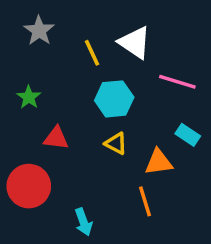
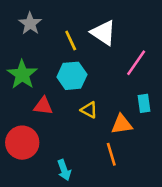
pink line: (177, 82) -> (136, 63), turned -72
green star: (29, 97) -> (22, 75), size x1.6
cyan hexagon: (114, 99) -> (72, 76), moved
cyan rectangle: (188, 135) -> (144, 103), turned 48

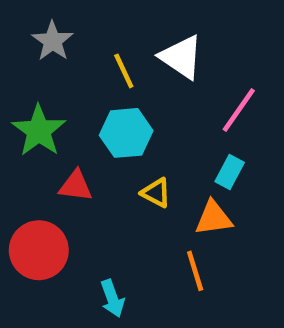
cyan rectangle: (144, 103) -> (230, 172), moved, turned 36

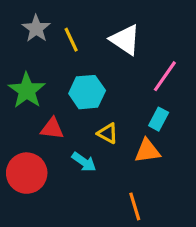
yellow line: (124, 71) -> (71, 40), moved
orange line: (195, 271) -> (135, 206), moved
cyan arrow: (112, 298) -> (84, 162), moved, turned -35

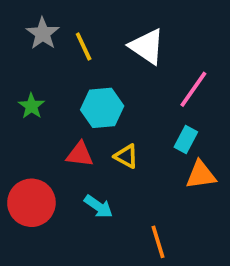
green star: (27, 90) -> (31, 106), size x0.6
red triangle: (52, 129) -> (80, 154), moved
orange triangle: (147, 151) -> (201, 175), moved
cyan arrow: (84, 162) -> (98, 206), moved

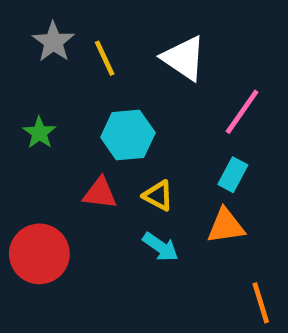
orange triangle: (201, 175) -> (226, 226), moved
cyan arrow: (98, 206) -> (161, 247), moved
orange line: (158, 242) -> (261, 303), moved

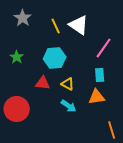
yellow line: (105, 58) -> (56, 26), moved
cyan rectangle: (233, 175) -> (100, 75), turned -32

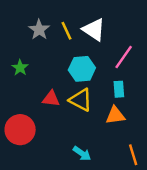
gray star: (23, 18) -> (39, 30), moved
cyan hexagon: (55, 58) -> (82, 69), moved
yellow triangle: (68, 84) -> (81, 100), size x1.5
cyan arrow: (69, 106) -> (82, 153), moved

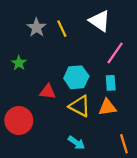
white triangle: (94, 30) -> (100, 21), moved
cyan hexagon: (82, 69) -> (76, 77), moved
yellow triangle: (81, 100) -> (80, 106), moved

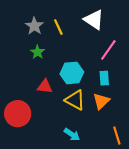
green star: (19, 63) -> (37, 52), moved
orange triangle: (107, 107) -> (101, 101), turned -36

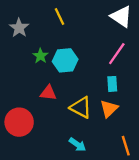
white triangle: (94, 20) -> (121, 17), moved
gray star: (34, 26) -> (19, 28), moved
yellow line: (58, 27) -> (60, 17), moved
cyan hexagon: (72, 73) -> (65, 60), moved

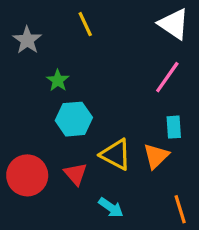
cyan hexagon: (65, 60) -> (74, 119), moved
cyan rectangle: (112, 84) -> (174, 127), moved
red triangle: (48, 93) -> (76, 174), moved, turned 42

